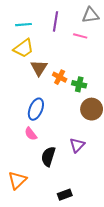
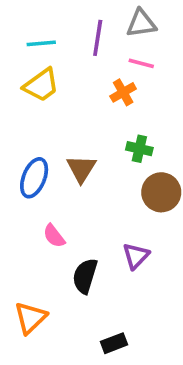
gray triangle: (91, 15) -> (141, 23), moved
brown triangle: (39, 68) -> (81, 169), moved
orange cross: (60, 77) -> (123, 92), moved, turned 32
blue ellipse: (36, 109) -> (34, 178), moved

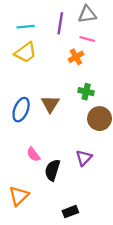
pink semicircle: (54, 236) -> (33, 154), moved

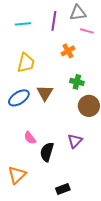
pink line: (87, 39) -> (87, 31), moved
yellow trapezoid: (26, 52) -> (26, 63), moved, turned -40
blue ellipse: (21, 110) -> (19, 98), turned 35

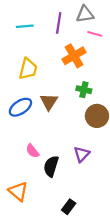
orange cross: (68, 51) -> (74, 56), size x1.5
orange triangle: (17, 175) -> (18, 191), turned -36
black rectangle: (63, 189) -> (69, 207), turned -32

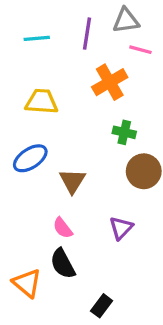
yellow trapezoid: (28, 69) -> (42, 102), turned -100
brown triangle: (49, 102) -> (72, 181), moved
pink semicircle: (32, 151) -> (63, 228), moved
black semicircle: (51, 166) -> (63, 264), moved, turned -45

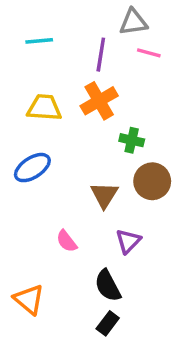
purple line: (87, 34) -> (101, 55), moved
orange cross: (110, 82) -> (99, 101), moved
brown triangle: (72, 181) -> (104, 195), moved
black semicircle: (63, 264) -> (108, 286), moved

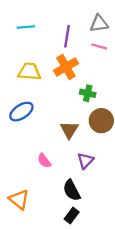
gray triangle: (133, 22) -> (99, 24), moved
pink line: (149, 53) -> (99, 46), moved

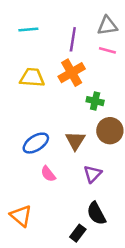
blue ellipse: (21, 112) -> (36, 143), moved
black semicircle: (72, 190) -> (96, 213), moved

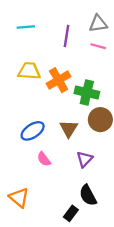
orange cross: (72, 73) -> (59, 80), moved
green cross: (95, 101) -> (87, 92), size x1.5

